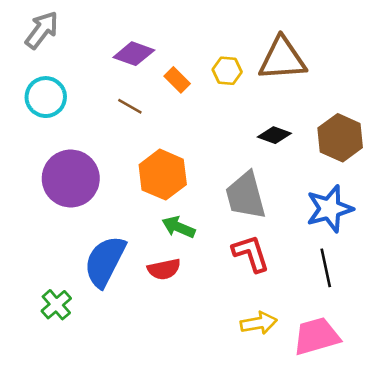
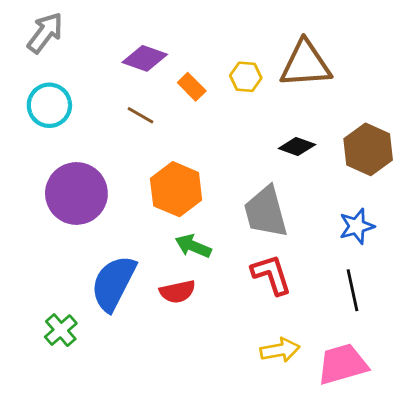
blue star: (330, 209) -> (357, 226), size x0.7

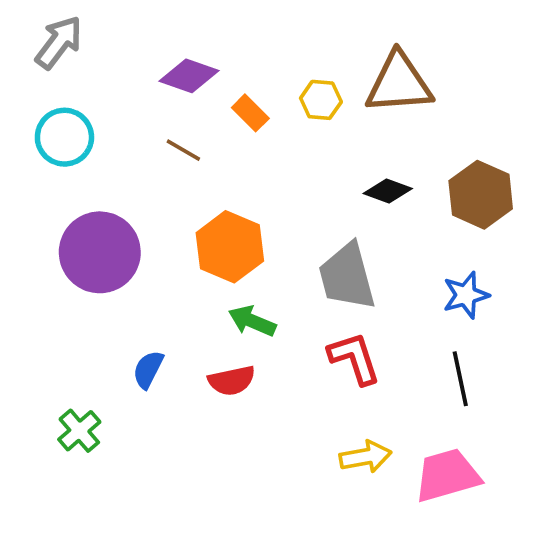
blue semicircle: (113, 283) -> (148, 369), size x0.5

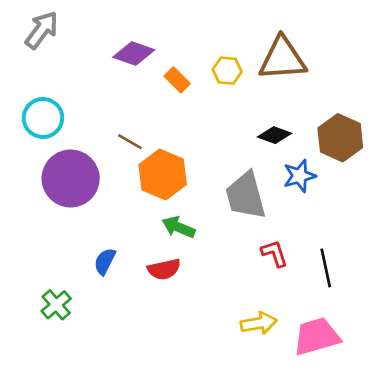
cyan circle: (64, 137) -> (43, 118), moved
brown line: (183, 150) -> (130, 142), moved
blue star: (466, 295) -> (300, 176), moved
red L-shape: (354, 358) -> (275, 253), moved, size x0.7

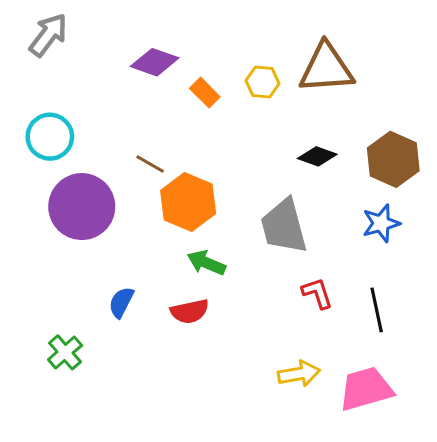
blue star: (300, 176) -> (381, 223), moved

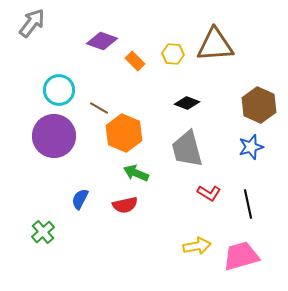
cyan circle: (50, 137) -> (59, 90), moved
black diamond: (317, 156) -> (187, 103), moved
red L-shape: (317, 293) -> (209, 193), turned 140

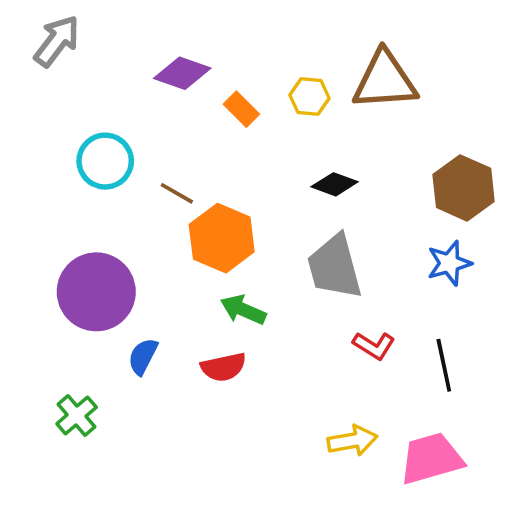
purple circle: (54, 136) -> (96, 292), moved

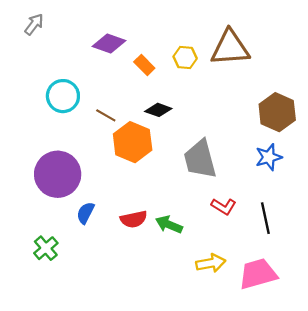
gray arrow: (57, 41) -> (34, 24), size x0.7
black diamond: (335, 184) -> (158, 110), moved
green arrow: (243, 310) -> (169, 225), moved

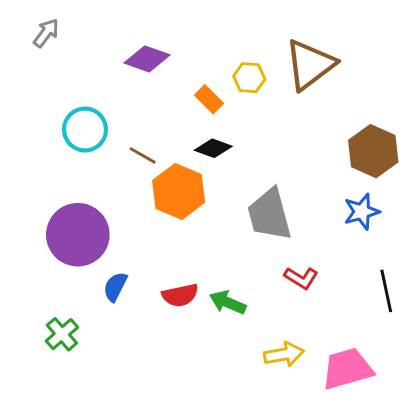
brown triangle: (230, 48) -> (310, 65), turned -33
orange rectangle: (144, 65) -> (209, 99), moved
black line: (265, 218) -> (386, 291), moved

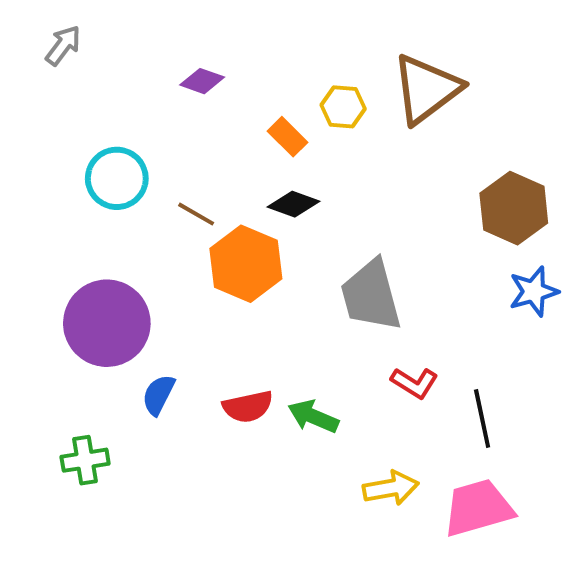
purple diamond: (147, 59) -> (202, 81), size x0.7
blue star: (362, 212) -> (534, 291), moved
black line: (386, 291) -> (482, 419), moved
green cross: (62, 334) -> (85, 460), turned 32

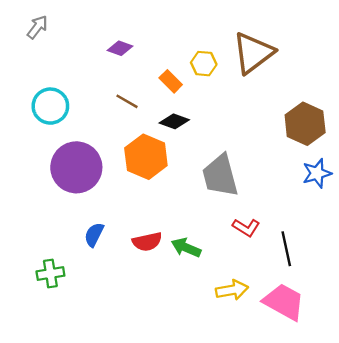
cyan circle: (117, 178) -> (50, 106), moved
brown line: (196, 214) -> (127, 101), moved
purple circle: (107, 323) -> (76, 167), moved
pink trapezoid: (478, 508) -> (284, 302), turned 45

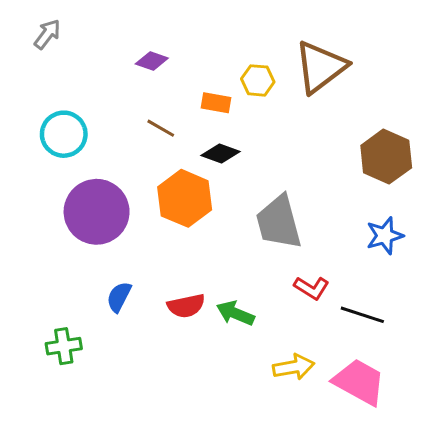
orange rectangle: (171, 81) -> (216, 103), turned -35
blue star: (317, 173) -> (385, 236), moved
black line: (286, 249) -> (362, 315), turned -60

